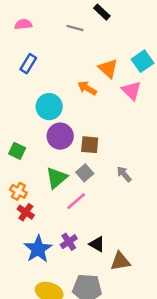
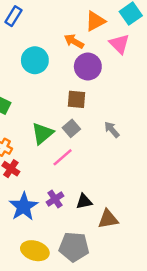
orange triangle: (108, 69) -> (95, 21), turned 50
purple circle: (60, 136) -> (88, 67), moved
black triangle: (97, 244) -> (84, 201), turned -42

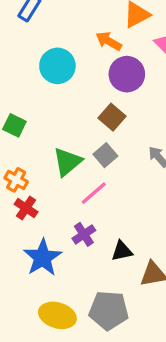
brown square: (76, 99) -> (112, 117), turned 36
purple cross: (55, 199) -> (84, 234), moved

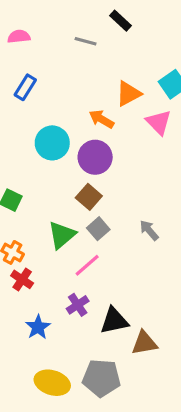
purple circle: (127, 74) -> (95, 157), moved
brown square: (112, 117) -> (89, 197), moved
black triangle: (122, 251) -> (114, 321), size x1.4
blue star: (43, 258) -> (38, 327), size x0.7

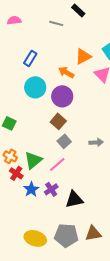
blue rectangle: (25, 87) -> (30, 58), moved
gray arrow: (149, 230) -> (96, 142), turned 128
green triangle: (62, 235) -> (33, 160), moved
blue star: (38, 327) -> (31, 189), moved
brown triangle: (144, 343) -> (93, 233), moved

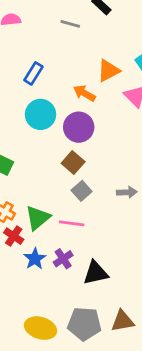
pink line: (57, 164) -> (72, 223), turned 48

